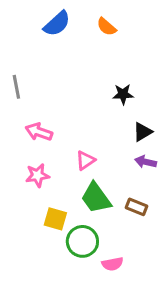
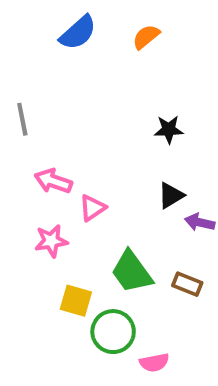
orange semicircle: (106, 27) -> (146, 37), turned 100
black triangle: (143, 132) -> (171, 195), moved
pink triangle: (85, 160) -> (92, 208), moved

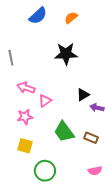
black star: (169, 130) -> (66, 54), moved, size x1.6
yellow square: (76, 301) -> (25, 146), moved
green circle: (113, 332) -> (45, 171), moved
pink semicircle: (154, 363) -> (95, 171), moved

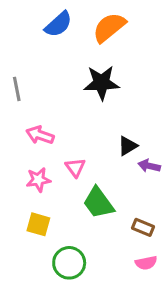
orange semicircle: (71, 18) -> (109, 27), size x1.6
pink triangle: (45, 101) -> (75, 167), moved, turned -32
brown rectangle: (91, 138) -> (143, 227), moved

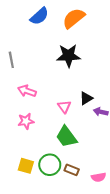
pink triangle: (75, 167) -> (64, 107), moved
yellow square: (38, 224) -> (26, 166), moved
brown rectangle: (143, 227) -> (72, 170), moved
green circle: (69, 263) -> (50, 165), moved

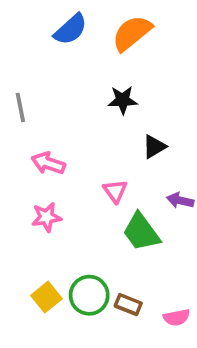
black star: (68, 56) -> (123, 100), size x0.7
black triangle: (86, 98) -> (154, 147), moved
green trapezoid: (66, 137) -> (141, 232), moved
yellow square: (26, 166) -> (46, 297), turned 35

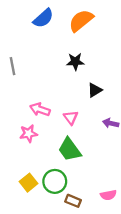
pink arrow: (48, 163) -> (40, 110), moved
green trapezoid: (141, 232) -> (70, 149), moved
brown rectangle: (128, 304) -> (73, 201), moved

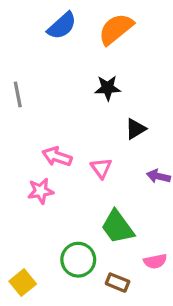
green trapezoid: (70, 149) -> (118, 227), moved
yellow square: (29, 183) -> (23, 283), moved
pink semicircle: (108, 195) -> (155, 261), moved
brown rectangle: (73, 201) -> (118, 283), moved

